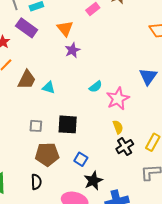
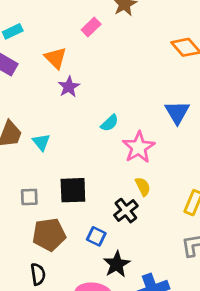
cyan semicircle: (96, 87) -> (110, 123), moved
cyan triangle: (49, 88) -> (41, 142), turned 40
black cross: (125, 147) -> (126, 211), moved

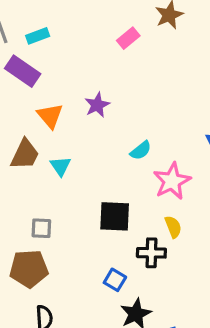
orange triangle: (55, 58) -> (50, 116), moved
black square: (73, 190) -> (115, 216), moved
black cross: (126, 211) -> (151, 253), turned 35
brown pentagon: (49, 235) -> (29, 269), moved

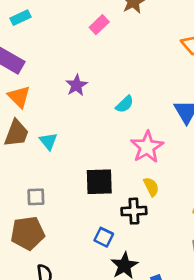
cyan rectangle: (38, 36) -> (20, 18), moved
orange triangle: (50, 116) -> (19, 97), moved
cyan semicircle: (141, 150) -> (125, 104), moved

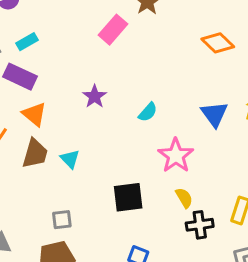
cyan rectangle: (20, 18) -> (27, 42), moved
pink rectangle: (99, 25) -> (113, 30), size x1.4
black cross: (134, 211) -> (200, 225), moved

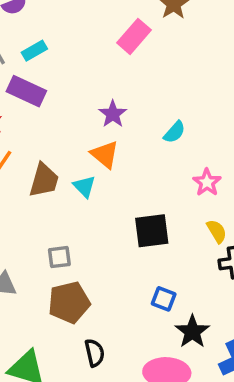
orange triangle: (34, 114) -> (105, 154), moved
pink star: (176, 156) -> (207, 182), size x0.7
gray square: (62, 220) -> (59, 257), moved

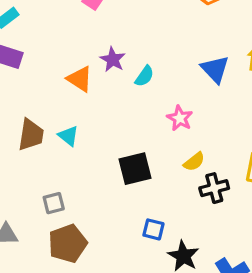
purple star: (113, 114) -> (113, 60), moved
orange triangle: (105, 154) -> (80, 79), moved
yellow semicircle: (217, 231) -> (194, 162), turned 90

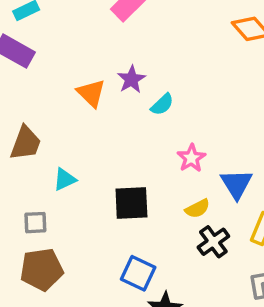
blue triangle: (215, 69) -> (236, 184), moved
cyan triangle: (68, 136) -> (65, 179), moved, turned 45
black cross: (214, 188) -> (213, 242), turned -32
blue square: (153, 229) -> (138, 273), size x1.4

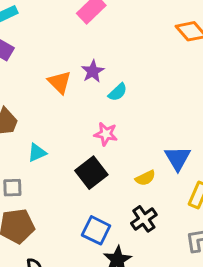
pink star: (191, 158) -> (106, 134), moved, turned -30
black square: (131, 203) -> (91, 173), turned -36
black cross: (213, 242) -> (144, 219), moved

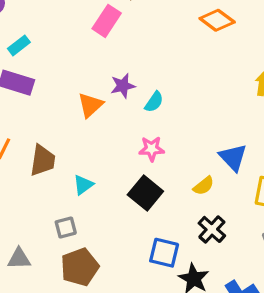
purple star: (93, 71) -> (123, 86), turned 30
orange triangle: (60, 82) -> (90, 105), turned 45

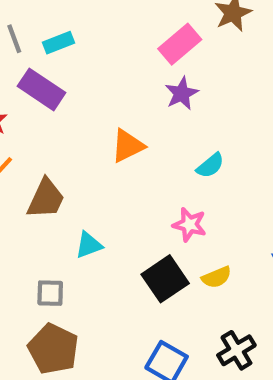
purple star: (123, 86) -> (182, 93), moved, turned -30
yellow semicircle: (204, 186) -> (216, 277), moved
brown pentagon: (80, 267) -> (53, 349), turned 30

